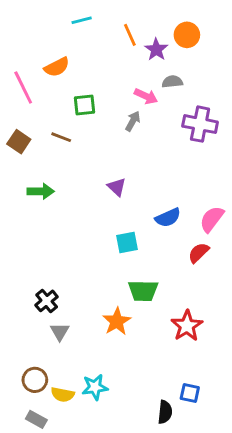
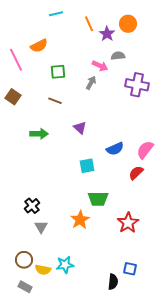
brown line: (61, 137) -> (55, 101), moved
green arrow: (41, 191) -> (39, 134), moved

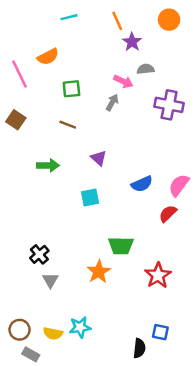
orange line: (89, 24) -> (117, 21), moved
orange circle: (128, 24) -> (169, 20), moved
cyan square: (87, 166) -> (90, 198), moved
brown circle: (24, 260) -> (20, 330), moved

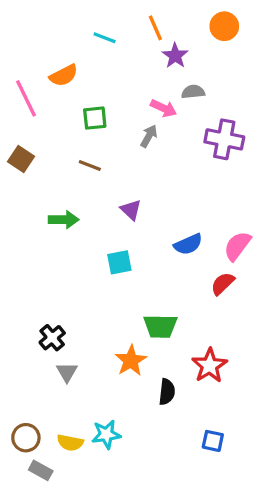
cyan line: (69, 17) -> (105, 38), moved, turned 35
black semicircle: (139, 348) -> (167, 392), moved

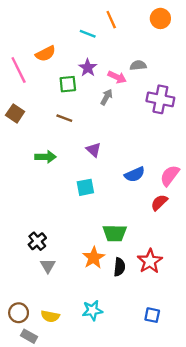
cyan line: (105, 38) -> (88, 34), moved
purple star: (175, 56) -> (88, 68), moved
black semicircle: (167, 392) -> (119, 267), moved
cyan star: (106, 434) -> (92, 310), moved

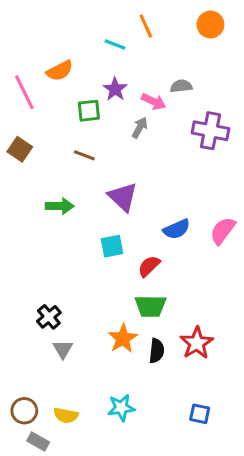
purple triangle: (94, 150) -> (123, 197), size x1.5
red semicircle: (159, 203) -> (149, 266), moved

